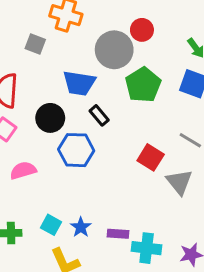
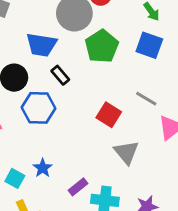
gray triangle: (179, 182) -> (126, 152), moved
blue star: (81, 227) -> (43, 168), moved
purple rectangle: (118, 234) -> (78, 187), turned -42

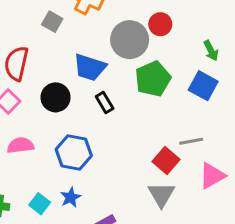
gray line: (146, 99) -> (191, 141), turned -50
blue hexagon: (39, 108) -> (74, 153), moved
red square: (109, 115) -> (166, 161), moved

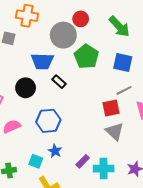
green arrow: (211, 51) -> (119, 27), size x1.6
blue square: (203, 86) -> (123, 62), moved
red square: (166, 161) -> (111, 108), turned -36

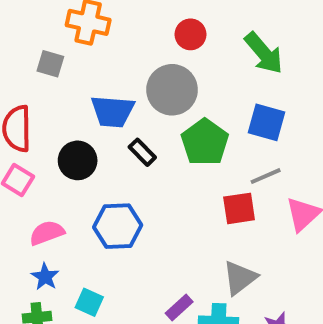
gray circle: (63, 35) -> (172, 90), moved
green pentagon: (86, 57) -> (205, 142), moved
gray triangle: (115, 131) -> (240, 278), moved, turned 36
blue star: (55, 151) -> (45, 277), moved

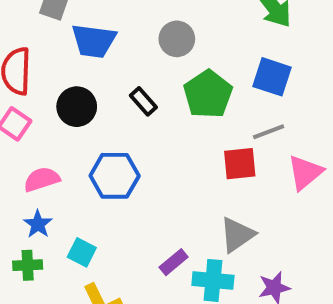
gray circle: (172, 90) -> (177, 39), size x0.7
blue trapezoid: (113, 111) -> (94, 41), moved

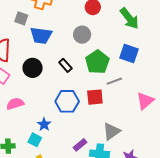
gray line: (269, 132) -> (114, 81), moved
red square: (240, 164) -> (95, 97), moved
blue hexagon: (115, 176) -> (67, 101), moved
blue star: (38, 224) -> (44, 124), moved

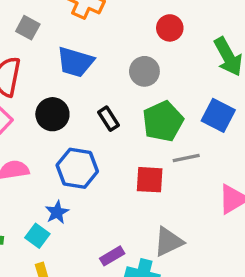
gray square: (21, 18) -> (28, 28), moved
blue hexagon: (67, 101) -> (77, 168), moved

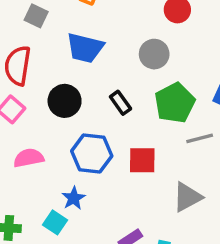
red square: (150, 180) -> (142, 160), moved
gray triangle: (168, 242) -> (187, 197), moved

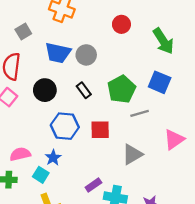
gray square: (36, 16) -> (23, 32), turned 35
gray circle: (154, 54) -> (86, 55), moved
pink semicircle: (29, 158) -> (20, 154), moved

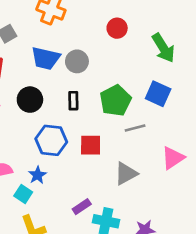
black rectangle: (84, 90) -> (73, 101), turned 35

